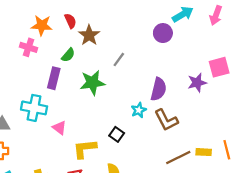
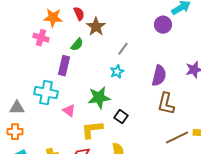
green star: (92, 83) -> (99, 98), moved
cyan star: (139, 110) -> (117, 72), moved
brown L-shape: (166, 120) -> (166, 104), turned 40

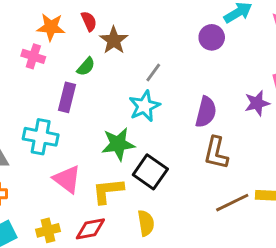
cyan star: (117, 72) -> (144, 106), size x1.5
pink triangle: (69, 111) -> (67, 179), moved, size x1.5
black square: (121, 117) -> (150, 172), size x1.6

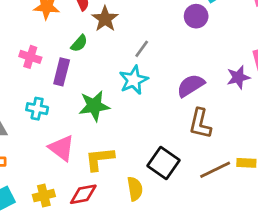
pink cross: (33, 56) -> (30, 57), moved
purple semicircle: (206, 112) -> (191, 85), turned -136
cyan cross: (41, 137) -> (37, 109), size x0.7
green star: (118, 144) -> (94, 106), moved
black square: (150, 172) -> (163, 163), moved

